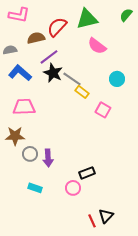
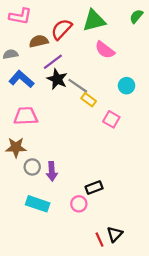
cyan rectangle: (35, 188) -> (38, 204), size x1.5

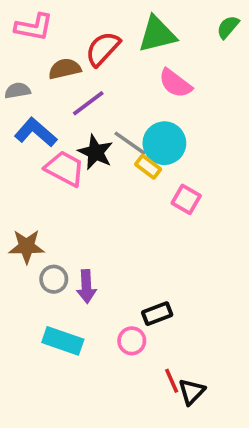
black star: (57, 79) -> (95, 152), moved
cyan circle: (127, 86) -> (164, 143), moved, size x1.5
pink trapezoid: (26, 116) -> (65, 169), moved, turned 30
red line: (99, 240) -> (172, 381), moved

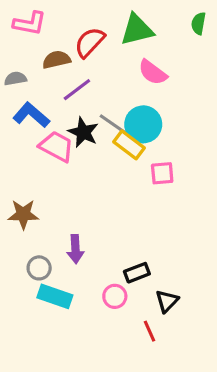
green semicircle: (228, 27) -> (198, 23), turned -30
yellow rectangle: (148, 167) -> (129, 145), size x1.4
pink square: (186, 199) -> (162, 173), turned -35
gray circle: (54, 279) -> (39, 268), moved
black triangle: (192, 392) -> (167, 301), moved

